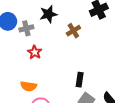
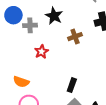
black star: (48, 14) -> (54, 16), turned 30
red star: (35, 52) -> (41, 52), moved

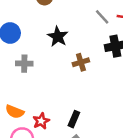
gray cross: (30, 25) -> (24, 64), moved
red star: (41, 52) -> (41, 121), moved

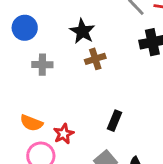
brown cross: (81, 62) -> (95, 59), moved
black rectangle: (74, 119) -> (114, 121), moved

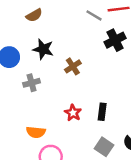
black star: (82, 31) -> (43, 49), moved
red star: (64, 134) -> (73, 113), moved

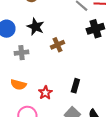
red star: (73, 113) -> (45, 93), moved
orange semicircle: (36, 132) -> (18, 85), moved

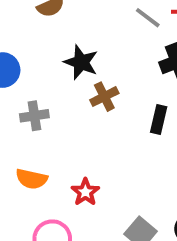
black star: (35, 27) -> (81, 62), moved
black rectangle: (75, 86) -> (159, 120), moved

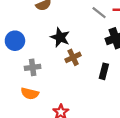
orange semicircle: (32, 179) -> (30, 94), moved

